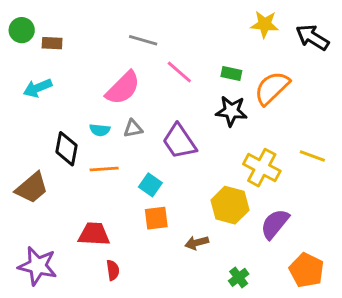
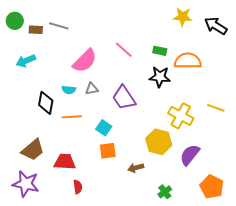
gray line: (143, 40) -> (59, 26), moved
orange semicircle: (272, 88) -> (188, 61), turned 44
brown trapezoid: (32, 188) -> (33, 150), moved

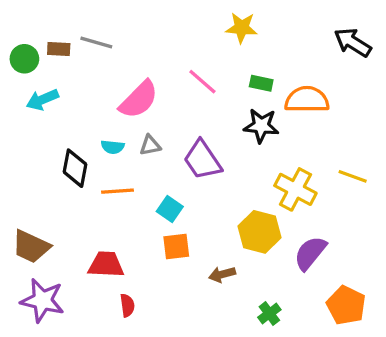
yellow star: (183, 17) -> (242, 28), moved
green circle: (15, 21) -> (24, 59), moved
brown trapezoid: (33, 150) -> (31, 247), moved, turned 65

